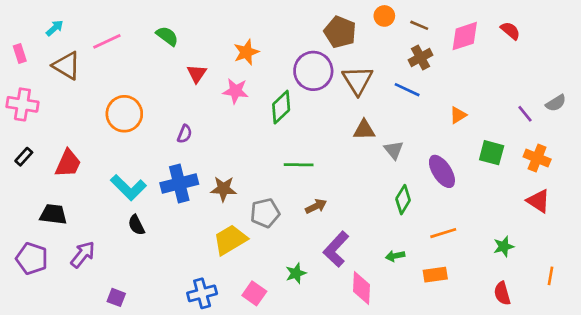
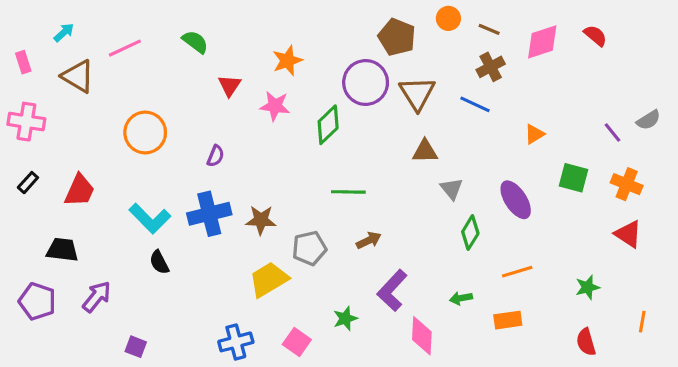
gray triangle: (394, 150) -> (452, 189), moved

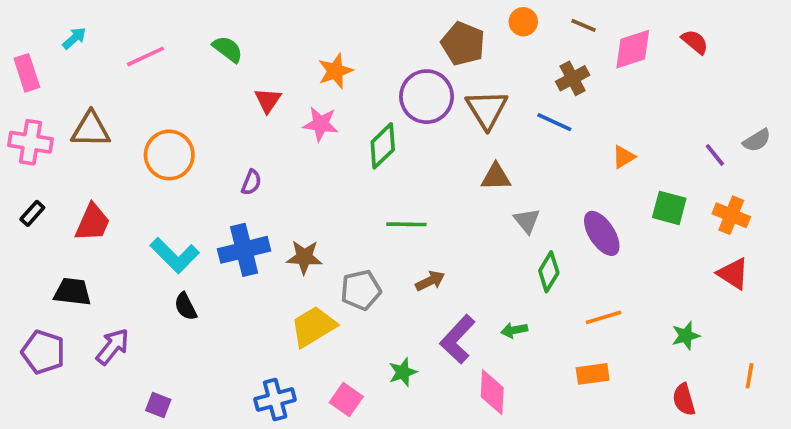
brown line: (489, 29) -> (583, 25), moved
pink rectangle: (23, 62) -> (27, 73), size x1.4
brown triangle: (78, 76) -> (91, 129), moved, turned -30
green arrow: (461, 298) -> (514, 330), moved

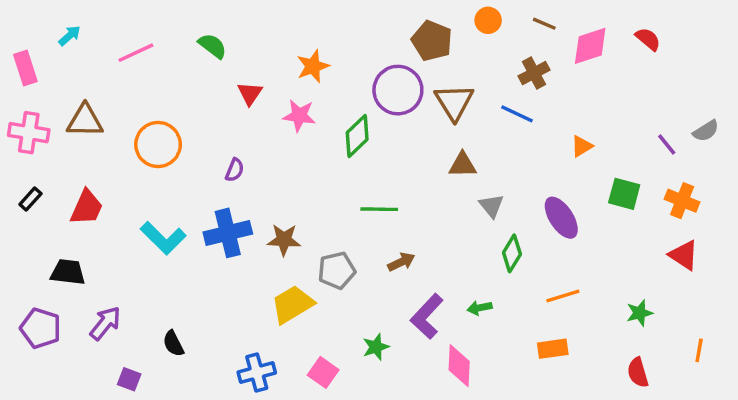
black semicircle: (186, 306) -> (173, 344), moved
purple square: (158, 405) -> (129, 379), moved

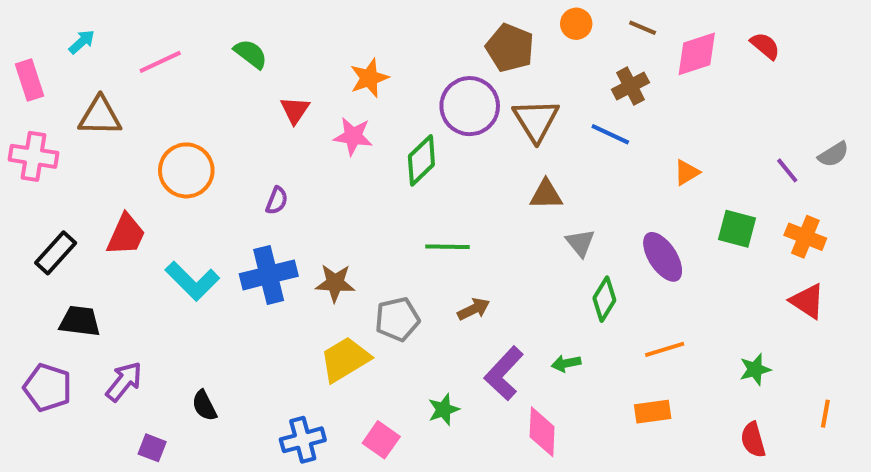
brown triangle: (85, 121) -> (100, 116), moved
black rectangle: (30, 199) -> (56, 253), moved, size x1.5
red trapezoid: (87, 207) -> (126, 235), moved

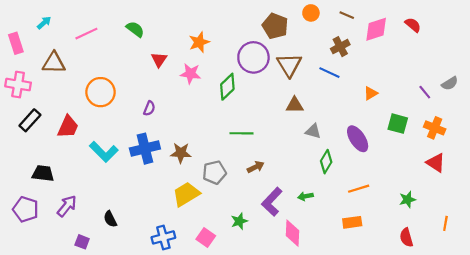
gray triangle: (580, 243) -> (313, 131), turned -35
black rectangle: (56, 253) -> (30, 120), moved

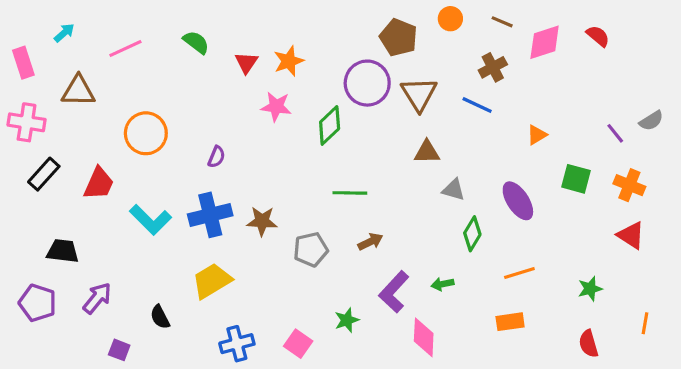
red triangle: (159, 60) -> (246, 63), moved
yellow trapezoid: (186, 194) -> (212, 281), moved

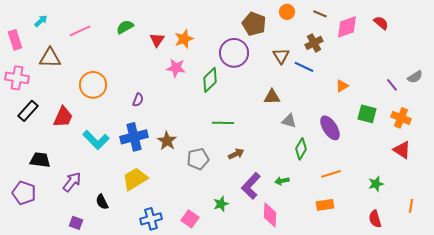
green semicircle: (196, 42) -> (125, 27), turned -66
brown triangle: (419, 94) -> (281, 56), moved, size x0.7
brown star: (262, 221) -> (167, 141), turned 30
purple arrow: (97, 298) -> (72, 182), moved

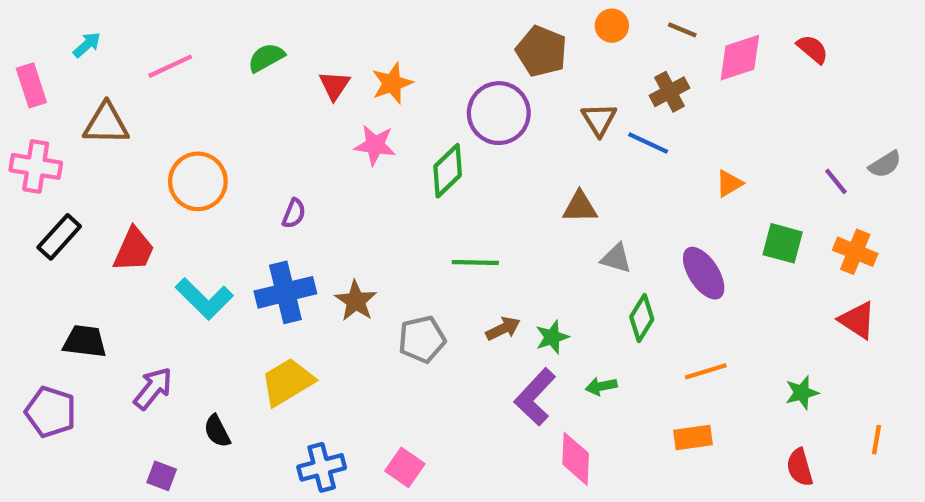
green star: (221, 204) -> (552, 337), moved

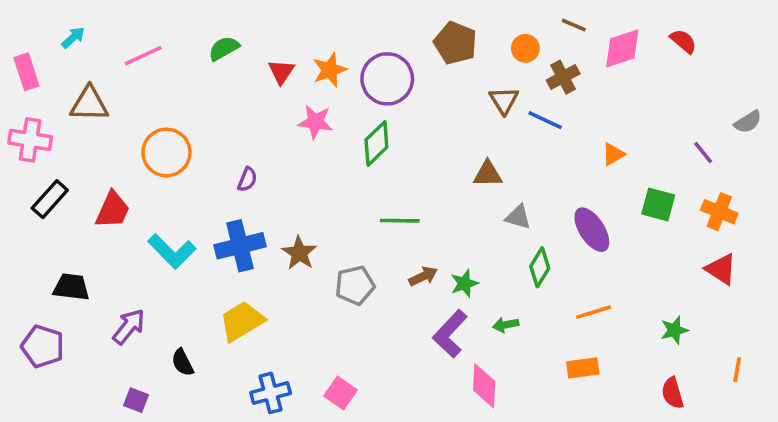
orange circle: (612, 26) -> (525, 48), moved
purple circle: (499, 113) -> (387, 79), moved
gray semicircle: (885, 164) -> (748, 122), moved

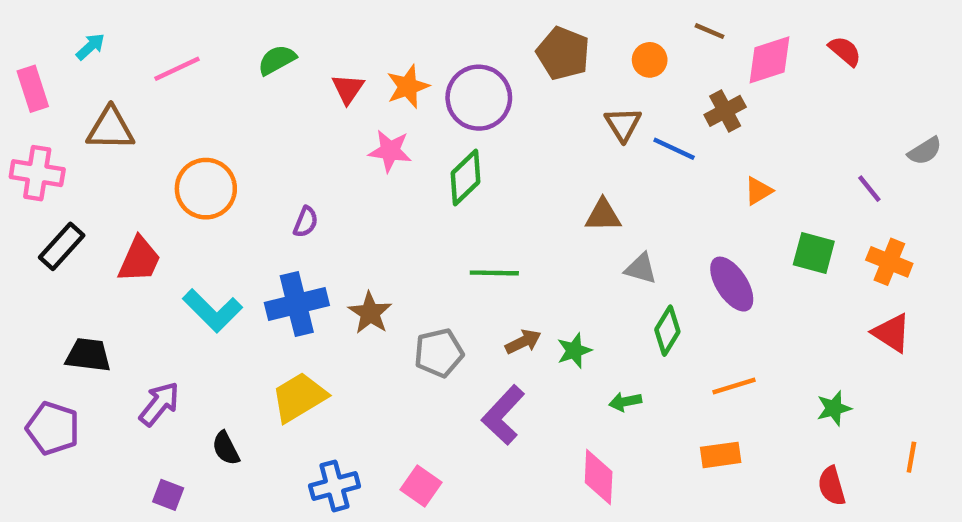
brown cross: (563, 77) -> (725, 111), moved
purple L-shape: (450, 334) -> (503, 415), moved

